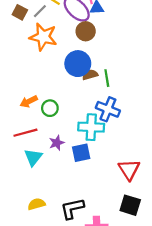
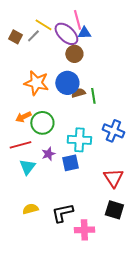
orange star: (43, 37) -> (36, 83), moved
green circle: (50, 108) -> (42, 123), size x1.5
blue cross: (108, 109) -> (113, 131), moved

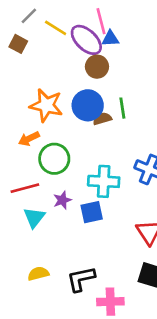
gray line: (33, 36) -> (29, 16), moved
green line: (93, 96) -> (122, 108), moved
orange arrow: (23, 117) -> (29, 139), moved

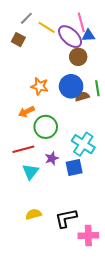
orange star: (46, 105) -> (40, 86), size x0.7
cyan cross: (104, 181) -> (83, 144), turned 30

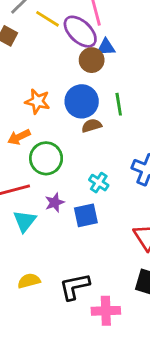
blue triangle: (88, 36) -> (106, 47), moved
brown semicircle: (82, 96) -> (92, 126), moved
cyan cross: (83, 144) -> (99, 183), size x0.6

